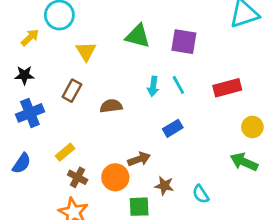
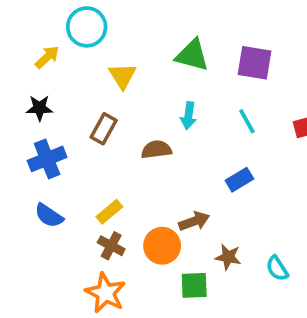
cyan arrow: (153, 86) -> (189, 116), moved
yellow rectangle: (65, 152) -> (109, 212), moved
blue semicircle: (22, 163) -> (49, 216), moved, turned 90

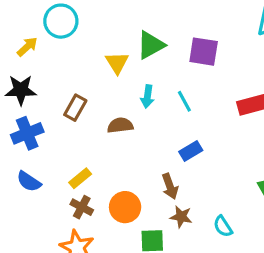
green triangle: (192, 55) -> (151, 45), turned -44
yellow triangle: (122, 76) -> (117, 63), moved
black star: (39, 108) -> (21, 90), size x1.4
cyan line: (247, 121) -> (184, 101), moved
brown arrow: (194, 221) -> (170, 186), moved, turned 90

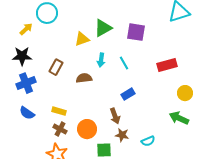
yellow triangle: (117, 63) -> (82, 39), turned 42
yellow rectangle: (80, 178) -> (59, 111), turned 56
cyan semicircle: (223, 226) -> (148, 141), turned -80

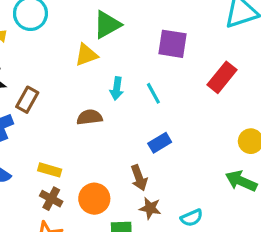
green triangle: (103, 28) -> (107, 25), moved
red rectangle: (167, 65) -> (222, 77), moved, turned -36
brown rectangle: (56, 67) -> (27, 100), moved

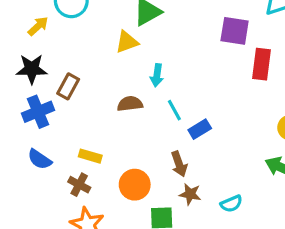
purple square: (173, 44) -> (235, 31), moved
red rectangle: (222, 77) -> (261, 64), turned -32
cyan line: (153, 93) -> (174, 110), moved
brown cross: (51, 199) -> (79, 185), moved

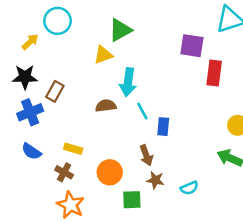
cyan arrow: (157, 75) -> (128, 82), size x1.5
blue rectangle: (200, 129) -> (163, 127), turned -54

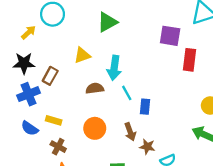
yellow triangle: (103, 55) -> (82, 55), moved
yellow rectangle: (73, 149) -> (54, 120), moved
orange circle: (110, 172) -> (95, 128), moved
brown star: (155, 180) -> (147, 147), moved

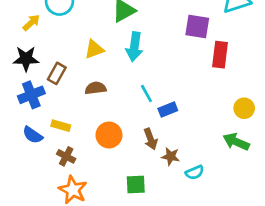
cyan arrow: (114, 68) -> (134, 47), moved
brown semicircle: (95, 88) -> (96, 88), moved
blue rectangle: (145, 107) -> (168, 110), turned 63

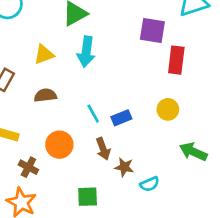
cyan line: (146, 93) -> (93, 114), moved
yellow circle: (244, 108) -> (168, 109), moved
brown cross: (66, 156) -> (28, 167), moved

